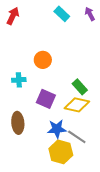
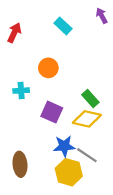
cyan rectangle: (62, 14) -> (63, 26), moved
red arrow: (13, 16) -> (14, 33), moved
brown ellipse: (18, 123) -> (20, 164), moved

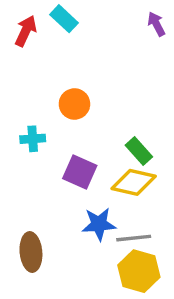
cyan rectangle: (63, 26) -> (64, 19), moved
red arrow: (14, 33) -> (26, 31), moved
gray line: (87, 155) -> (134, 238), turned -40
yellow hexagon: (69, 172) -> (139, 271), moved

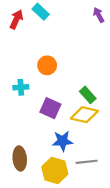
gray line: (134, 238) -> (87, 162), moved
yellow hexagon: (139, 271) -> (55, 171), moved

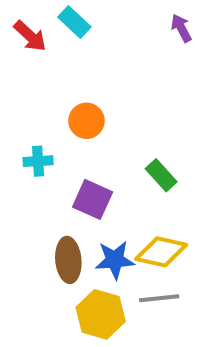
red arrow: (16, 19) -> (30, 36), turned 108
yellow diamond: (84, 115) -> (161, 252), moved
brown ellipse: (20, 159) -> (68, 260), moved

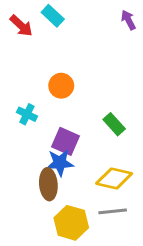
cyan cross: (38, 161) -> (27, 114), turned 30
blue star: (115, 260) -> (60, 163), moved

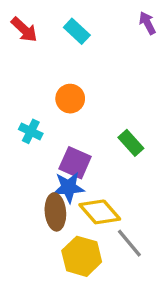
cyan rectangle: (53, 16) -> (77, 31), moved
yellow diamond: (114, 179) -> (100, 212), moved, turned 36
gray line: (113, 211) -> (129, 243), turned 56

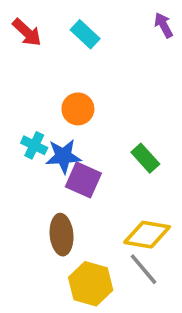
blue star: (69, 187) -> (63, 156), moved
yellow diamond: (100, 212) -> (147, 235), moved, turned -39

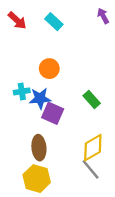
cyan cross: (34, 145) -> (22, 91), turned -35
yellow diamond: (147, 235) -> (93, 148), turned -40
yellow hexagon: (91, 284) -> (37, 179), moved

